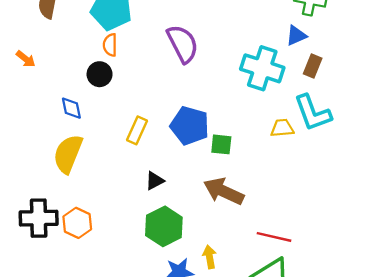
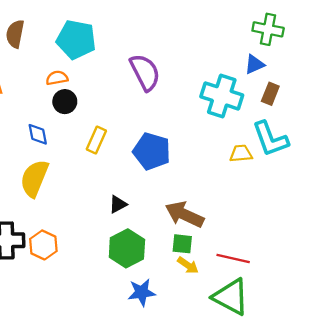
orange semicircle: (110, 45) -> (57, 78), moved, turned 80
yellow rectangle: (137, 130) -> (96, 140), moved
green square: (221, 144) -> (182, 244), moved
yellow arrow: (210, 257) -> (188, 265), moved, turned 135

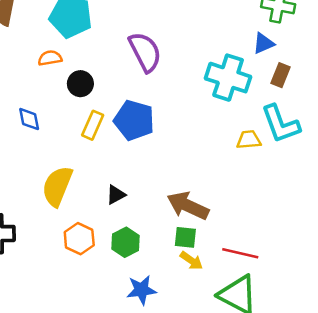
black circle: (65, 102) -> (80, 84), moved
blue pentagon: (152, 151) -> (134, 120), moved
yellow semicircle: (34, 178) -> (57, 186), moved
orange hexagon: (43, 245) -> (79, 239), moved
green hexagon: (127, 248) -> (126, 242), size x0.7

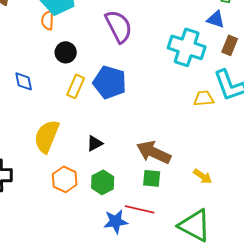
blue triangle: (263, 43) -> (216, 19), turned 42
orange semicircle: (50, 58) -> (48, 20), moved, turned -78
red line: (240, 253) -> (140, 209), moved
yellow arrow: (191, 261) -> (203, 176), moved

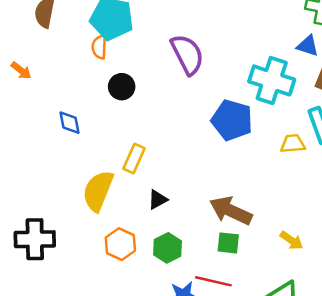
blue pentagon: (110, 82) -> (232, 120), moved
yellow rectangle: (76, 86) -> (134, 159), moved

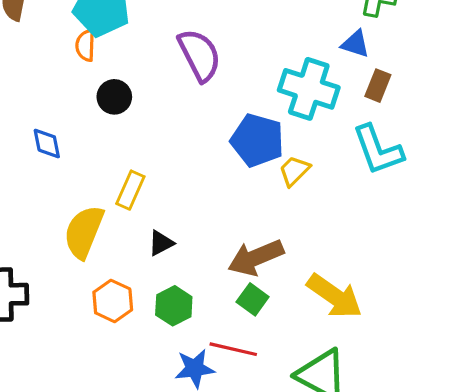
yellow trapezoid: (293, 144) -> (294, 171), moved, turned -40
brown arrow: (231, 211) -> (256, 258), turned -48
yellow arrow: (292, 240) -> (334, 296), size x1.8
green square: (228, 243) -> (253, 299), turned 30

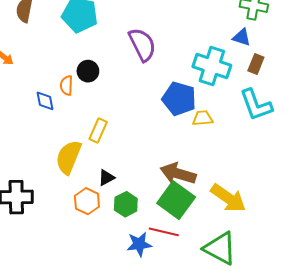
orange semicircle: (85, 45) -> (66, 85), moved
yellow trapezoid: (294, 171) -> (203, 118), turned 40
black triangle: (161, 243) -> (106, 178), moved
brown arrow: (256, 258) -> (178, 174), turned 40
green square: (253, 299) -> (176, 200), size x1.8

